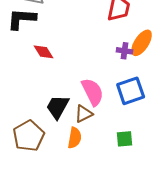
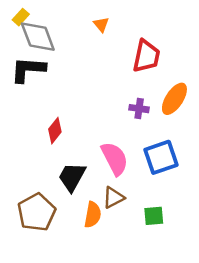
purple cross: (125, 51) -> (139, 109), moved
red diamond: (44, 52) -> (55, 131), moved, turned 70
brown triangle: (84, 114) -> (113, 198), moved

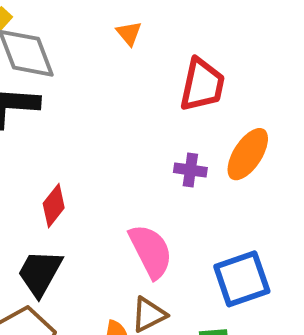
blue square: (161, 157) -> (242, 279), moved
black trapezoid: (72, 177) -> (40, 273), moved

